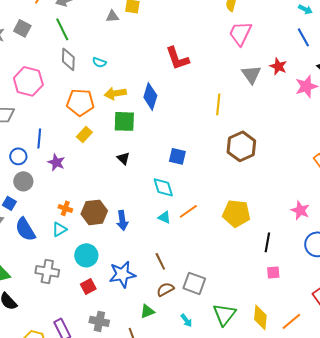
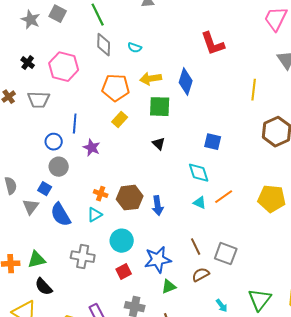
gray square: (194, 283) -> (226, 254), moved
green triangle: (147, 311) -> (169, 287), moved

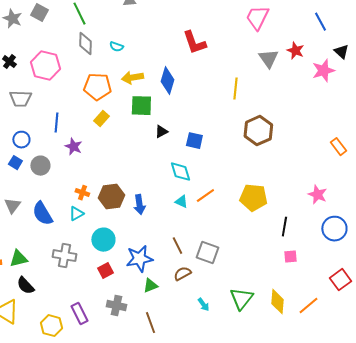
blue circle: (54, 142) -> (21, 140), moved
black triangle: (159, 144) -> (161, 132), moved, turned 48
blue square: (45, 189) -> (15, 163), moved

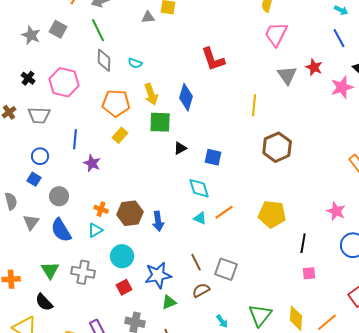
yellow arrow: (132, 78) -> (151, 94), turned -100
gray circle: (40, 166) -> (59, 196), moved
green triangle: (18, 259) -> (50, 270), moved, turned -48

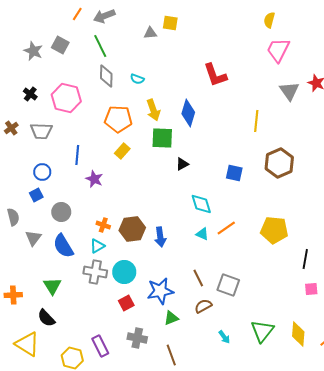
blue square: (213, 157) -> (234, 173), moved
blue square: (34, 179) -> (36, 195), turned 32
gray cross: (83, 272) -> (95, 272), moved

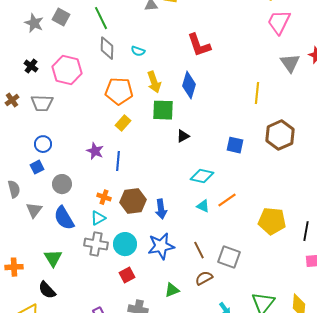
red L-shape: (215, 75) -> (199, 45), moved
blue line: (77, 155) -> (118, 161), moved
cyan diamond: (201, 204) -> (202, 176), turned -60
yellow pentagon: (274, 230) -> (272, 221), moved
blue star: (160, 291) -> (161, 246), moved

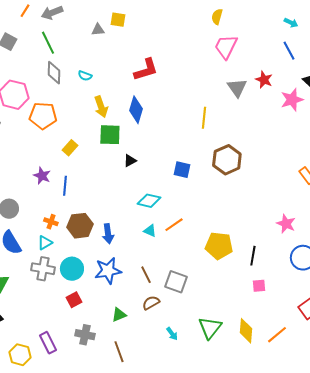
red L-shape: (199, 45) -> (146, 70), turned -88
orange pentagon: (119, 91) -> (43, 116), moved

